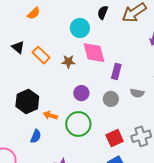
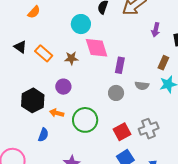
purple circle: (81, 93) -> (63, 87), moved

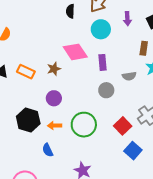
cyan circle: (81, 24) -> (101, 29), moved
blue semicircle: (43, 135) -> (48, 150), turned 152

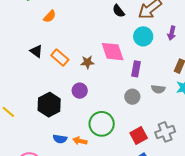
black semicircle: (70, 11) -> (118, 11), turned -56
orange arrow: (55, 126) -> (80, 141), moved
blue semicircle: (48, 150) -> (60, 139), turned -72

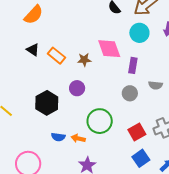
orange semicircle: (50, 16) -> (34, 15), moved, size x1.5

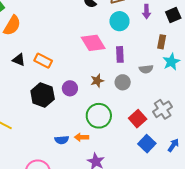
brown star: (84, 60) -> (97, 81), moved
black hexagon: (47, 103) -> (43, 95), moved

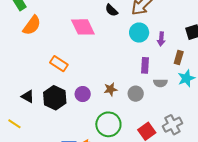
purple arrow: (146, 12) -> (161, 39), moved
pink diamond: (93, 43) -> (83, 27), moved
purple rectangle: (120, 54) -> (145, 65), moved
black triangle: (19, 60) -> (28, 96), moved

